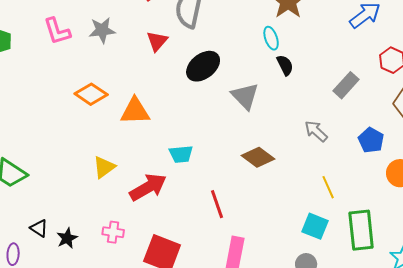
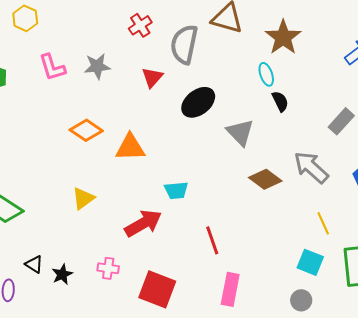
gray arrow: (316, 131) -> (311, 167), size x1.5
brown diamond: (258, 157) -> (265, 179), moved
yellow triangle: (104, 167) -> (83, 198), moved

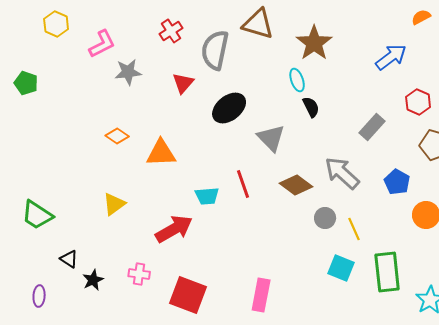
pink L-shape: (52, 67) -> (102, 44), moved, turned -100
orange diamond: (86, 130) -> (117, 136), size x0.7
red line: (212, 240) -> (243, 184), moved
black triangle: (34, 264) -> (69, 259), moved
gray circle: (301, 300) -> (325, 218), moved

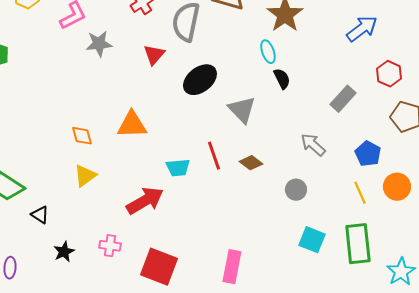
orange diamond: (117, 136) -> (82, 136), moved, turned 40
gray arrow: (342, 173) -> (313, 145), size x0.7
brown diamond: (296, 185) -> (251, 163), moved, size x0.7
yellow line: (354, 229) -> (360, 193), moved
black triangle: (69, 259) -> (40, 215), moved

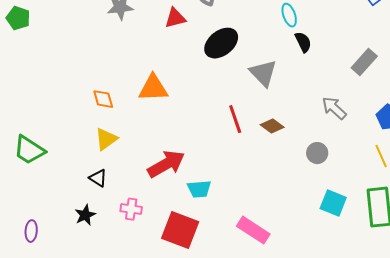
red triangle: (154, 55) -> (175, 18), turned 35
cyan trapezoid: (178, 168) -> (199, 189), moved
black triangle: (40, 215) -> (98, 178), moved
pink rectangle: (232, 267) -> (253, 230), turned -68

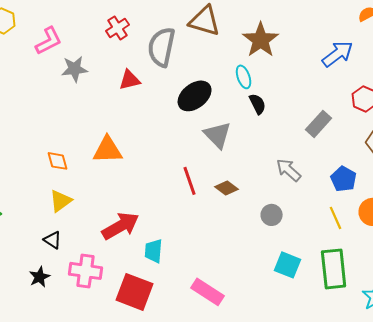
black ellipse: (221, 43) -> (195, 96), moved
cyan trapezoid: (199, 189) -> (154, 251), turned 100
pink cross: (131, 209) -> (86, 271), size x1.5

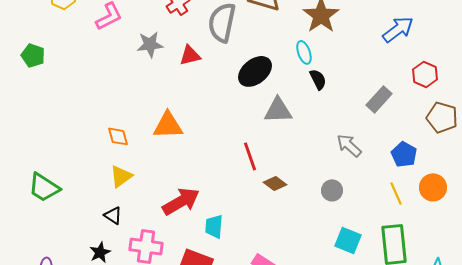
gray star: (75, 69) -> (150, 44), moved
gray triangle: (218, 135) -> (278, 110), turned -48
brown diamond: (227, 188) -> (275, 183), moved

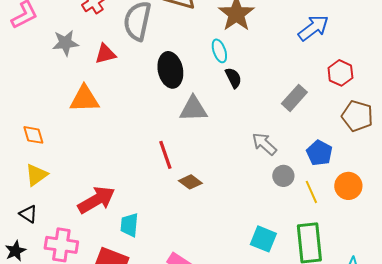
black ellipse: (255, 71) -> (170, 70), turned -64
orange triangle: (168, 125) -> (84, 99), moved
gray circle: (332, 190) -> (283, 176), moved

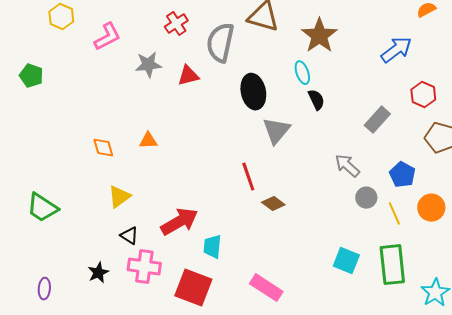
orange triangle: (84, 99) -> (148, 141), moved, size x0.6
gray triangle: (193, 109) -> (276, 131), turned -48
orange diamond: (33, 135) -> (103, 148), moved
black triangle: (28, 214) -> (129, 236), moved

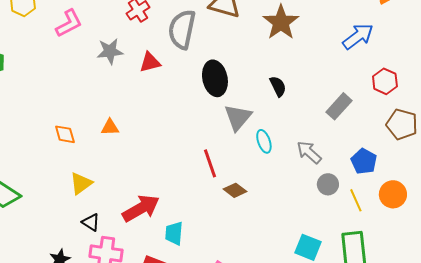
cyan ellipse: (302, 73) -> (264, 141), moved

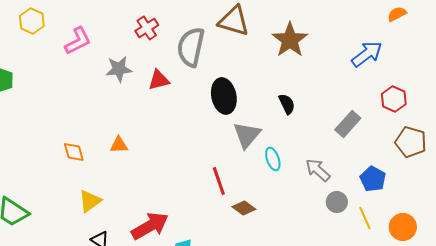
orange circle: (393, 194) -> (403, 227), moved

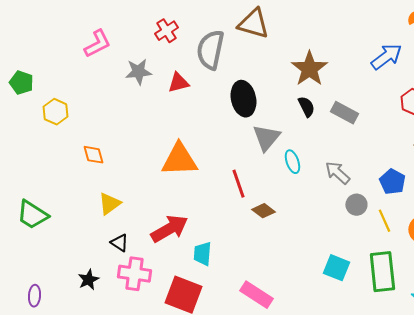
yellow hexagon: (32, 21) -> (55, 112), moved
brown star: (290, 40) -> (309, 69), moved
gray rectangle: (348, 124) -> (344, 113), moved, turned 76
orange triangle: (119, 145) -> (179, 160), moved, size x2.0

